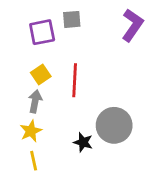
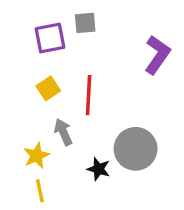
purple L-shape: (132, 25) -> (157, 55), moved
gray arrow: (35, 101) -> (63, 132), moved, turned -35

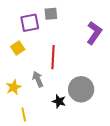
yellow square: (48, 88) -> (18, 48), moved
yellow star: (36, 156) -> (14, 87), moved

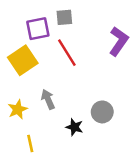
yellow square: (18, 48) -> (23, 60), size x1.6
red line: (53, 57) -> (67, 53), moved, turned -35
gray circle: (81, 89) -> (102, 112), size x0.7

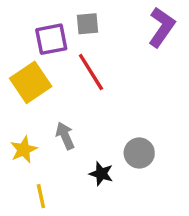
purple L-shape: (119, 41) -> (162, 27), moved

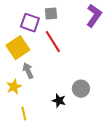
purple square: (51, 39) -> (30, 23), turned 30
gray arrow: (65, 136) -> (28, 71), moved

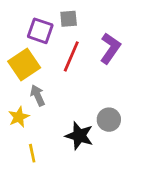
purple L-shape: (94, 16) -> (110, 48), moved
red line: (53, 42) -> (71, 56), turned 55
black star: (59, 101) -> (79, 136), size x1.5

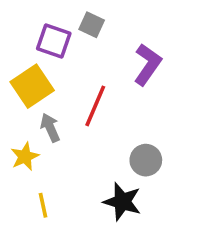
gray square: (69, 19) -> (92, 25), turned 30
red line: (71, 56) -> (95, 106), moved
black star: (79, 136) -> (122, 202), moved

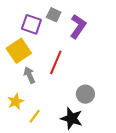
purple L-shape: (148, 64) -> (78, 26), moved
yellow star: (25, 157) -> (16, 101), moved
yellow line: (43, 205) -> (35, 116), moved, turned 48

